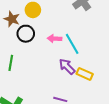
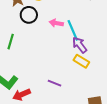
purple arrow: (67, 67) -> (80, 45), moved

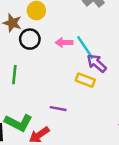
yellow rectangle: (81, 61) -> (85, 80), moved
purple line: (55, 83) -> (58, 109), moved

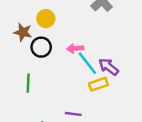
cyan line: (85, 47) -> (87, 63), moved
yellow rectangle: (85, 80) -> (98, 84), turned -36

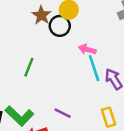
black circle: (41, 47) -> (60, 26), moved
yellow rectangle: (98, 84) -> (108, 117), moved, turned 72

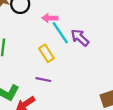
yellow rectangle: (108, 117) -> (46, 53), moved

